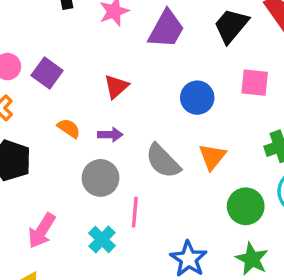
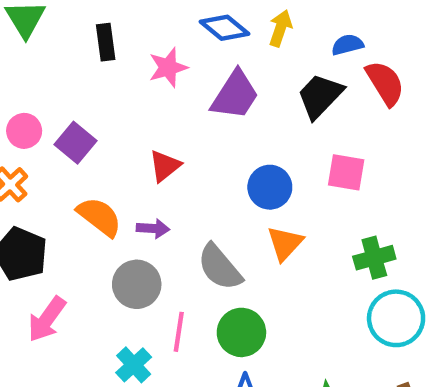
orange semicircle: (69, 128) -> (99, 217), size x1.5
orange triangle: (212, 157) -> (285, 243), moved
green circle: (246, 206) -> (241, 332), moved
pink arrow: (42, 231) -> (47, 319), moved

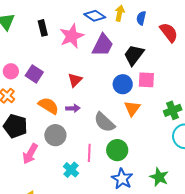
blue semicircle: (347, 45) -> (141, 18), moved, turned -56
pink star: (168, 67) -> (72, 36), size x1.4
black trapezoid: (320, 96) -> (134, 55), moved
pink square: (346, 172) -> (146, 80), moved
gray circle: (137, 284) -> (55, 135), moved

